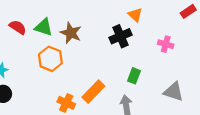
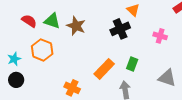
orange hexagon: (50, 59) -> (42, 50), moved
orange rectangle: (93, 92) -> (104, 69), moved

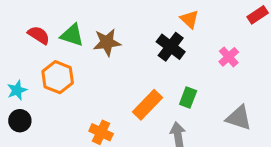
brown star: (76, 26) -> (107, 42), turned -30
black cross: (120, 29) -> (171, 47), turned -30
pink cross: (160, 36) -> (229, 57), turned 32

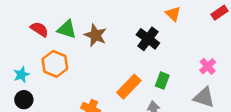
orange triangle: (190, 19) -> (173, 14), moved
brown star: (107, 42) -> (95, 35), turned 30
pink cross: (229, 57) -> (208, 66), moved

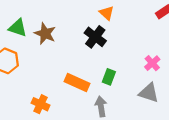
orange triangle: (173, 14) -> (107, 13), moved
orange rectangle: (129, 87) -> (77, 83), turned 70

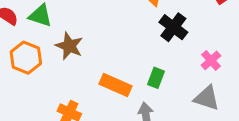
brown star: (45, 33) -> (69, 46), moved
black cross: (95, 37) -> (173, 27), moved

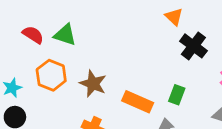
brown star: (69, 46) -> (93, 84), moved

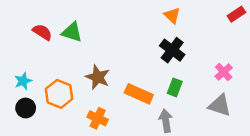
black cross: (193, 46) -> (172, 50), moved
orange hexagon: (51, 75) -> (59, 94), moved

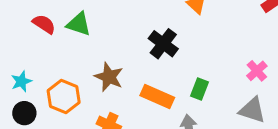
black cross: (172, 50) -> (163, 44), moved

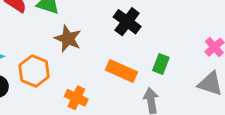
brown star: (109, 77) -> (68, 39), moved

